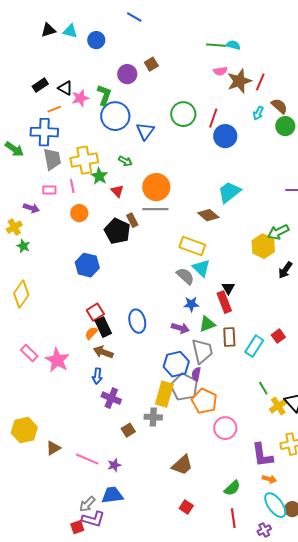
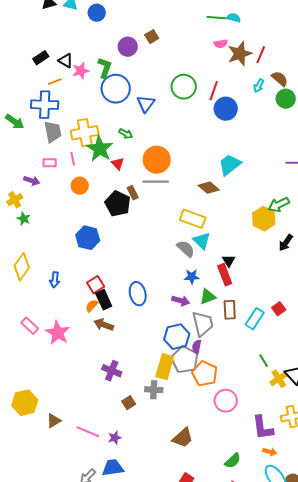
green star: (99, 176) -> (100, 149), size x1.5
blue arrow: (97, 376) -> (55, 280), moved

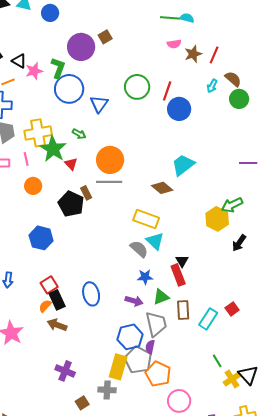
purple circle: (128, 47) -> (81, 47), size x1.4
brown star: (240, 54) -> (193, 54), size x0.7

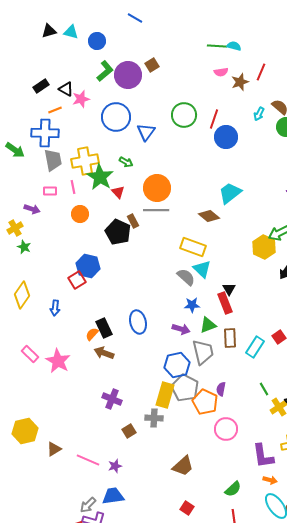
red line: (214, 55) -> (261, 72), moved
green L-shape: (58, 68) -> (105, 71), moved, turned 30
red square: (49, 285) -> (77, 280), moved
purple semicircle: (150, 347) -> (221, 389), moved

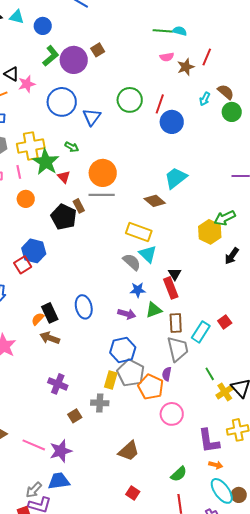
gray trapezoid: (203, 352) -> (178, 349), moved
yellow rectangle: (165, 395) -> (111, 380), size x0.7
purple star: (115, 466) -> (61, 451), size x1.6

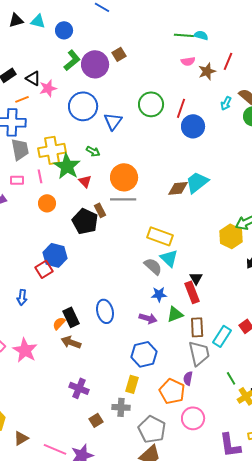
brown diamond: (155, 201) -> (178, 188), moved, turned -45
gray pentagon: (131, 373) -> (152, 429), moved

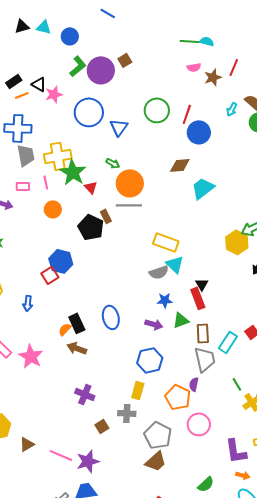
orange line: (22, 99) -> (22, 95), moved
green arrow: (93, 151) -> (113, 163), moved
brown diamond: (178, 188) -> (180, 165), moved
gray semicircle: (153, 266) -> (159, 272), turned 120

